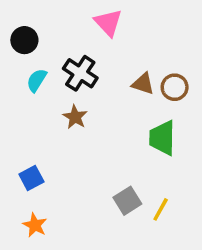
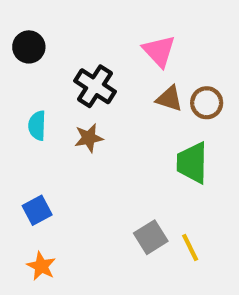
pink triangle: (108, 23) -> (159, 51), moved
cyan semicircle: (37, 80) -> (37, 126), moved, turned -30
brown star: (75, 117) -> (89, 138), turned 30
yellow line: (161, 209) -> (190, 248), turned -55

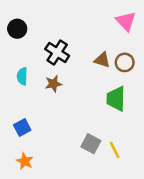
pink triangle: (159, 51) -> (126, 21), moved
gray square: (151, 237) -> (91, 144), turned -30

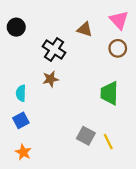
brown triangle: (102, 60) -> (85, 29), moved
brown circle: (125, 62) -> (118, 48), moved
cyan semicircle: (22, 76) -> (21, 93), moved

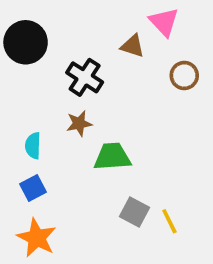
pink triangle: (119, 20) -> (164, 22), moved
black circle: (16, 27) -> (26, 42), size x1.5
green trapezoid: (109, 93) -> (112, 157), moved, turned 85
orange star: (23, 152) -> (37, 238), size x1.5

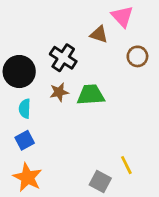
black circle: (26, 42) -> (19, 72), moved
green trapezoid: (112, 157) -> (91, 95), moved
gray square: (134, 212) -> (100, 182), moved

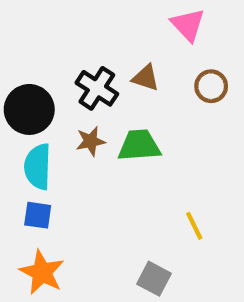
brown triangle: (99, 34) -> (146, 78), moved
cyan semicircle: (25, 109) -> (38, 167), size x1.5
blue square: (25, 140) -> (38, 215), turned 36
yellow line: (126, 165) -> (194, 226), moved

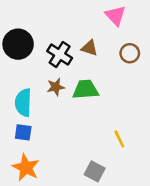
black circle: (29, 109) -> (18, 44), moved

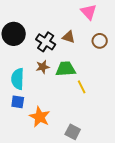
yellow line: (119, 139) -> (82, 87), moved
orange star: (26, 168) -> (40, 117), moved

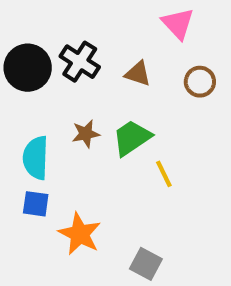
black cross: (46, 42) -> (80, 62), moved
green trapezoid: (66, 69) -> (132, 138), turned -30

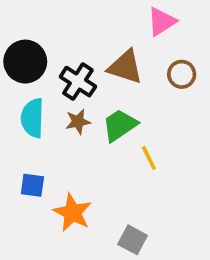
pink triangle: (178, 24) -> (162, 22), turned 40
black cross: (80, 62) -> (78, 82), moved
brown triangle: (138, 74) -> (125, 67), size x1.5
cyan semicircle: (36, 158) -> (32, 118), moved

